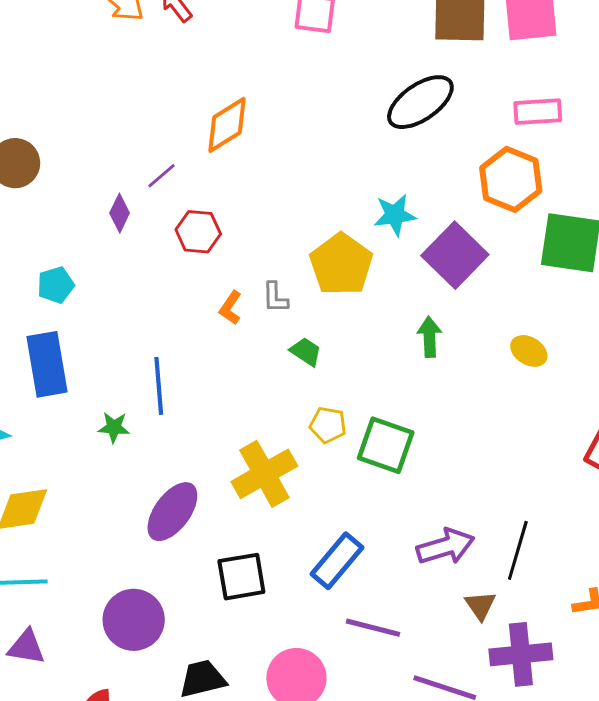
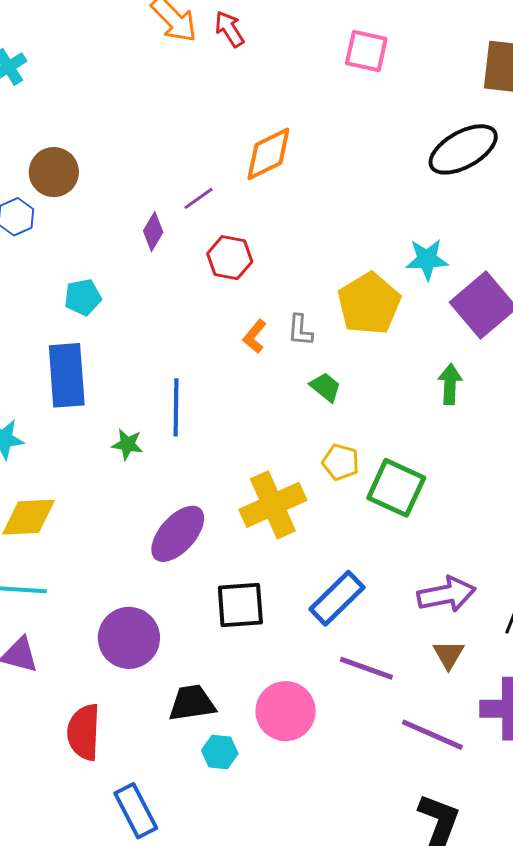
brown triangle: (480, 606) -> (449, 655), moved

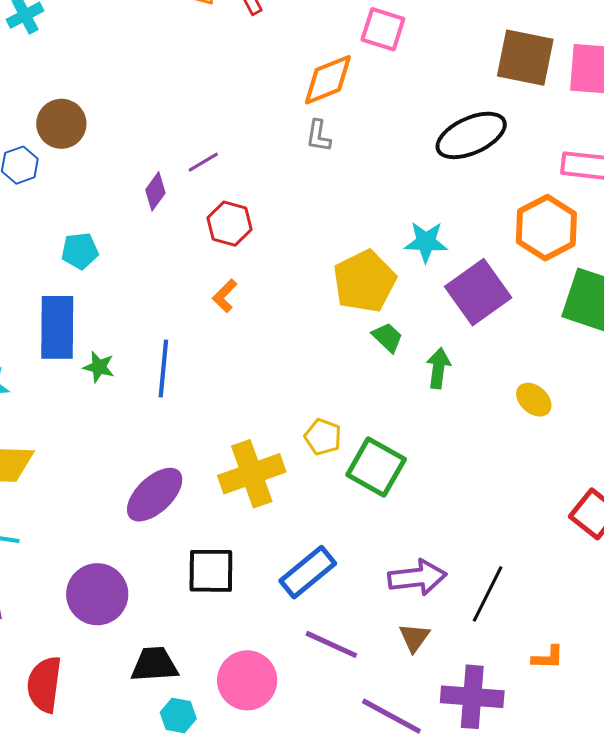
orange diamond: (268, 154) -> (328, 80), moved
gray L-shape: (300, 330) -> (318, 136), moved
orange L-shape: (255, 336) -> (225, 296), moved
green trapezoid: (326, 387) -> (387, 337), moved
green star: (127, 444) -> (99, 367), moved

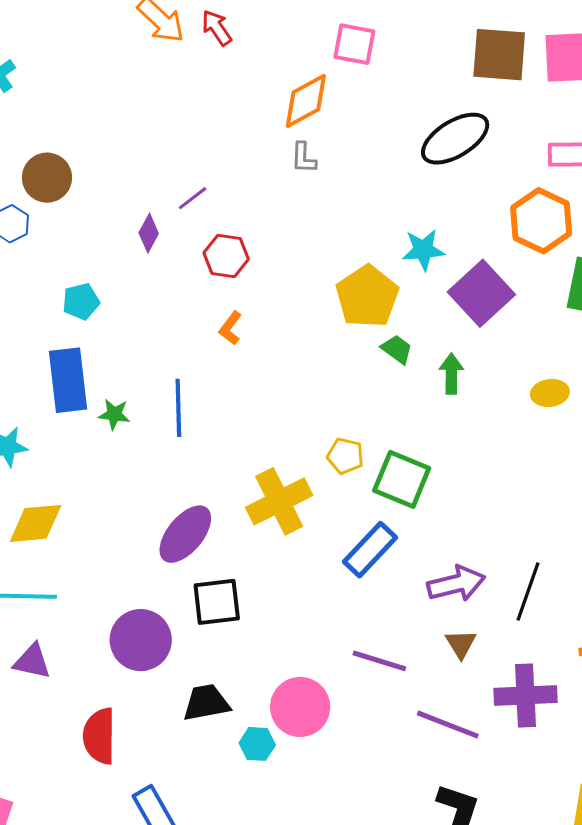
yellow ellipse: (534, 400) -> (550, 393), turned -42
black square: (211, 571) -> (217, 602), moved
blue rectangle: (308, 572) -> (370, 550), moved
cyan hexagon: (178, 716) -> (257, 744), moved

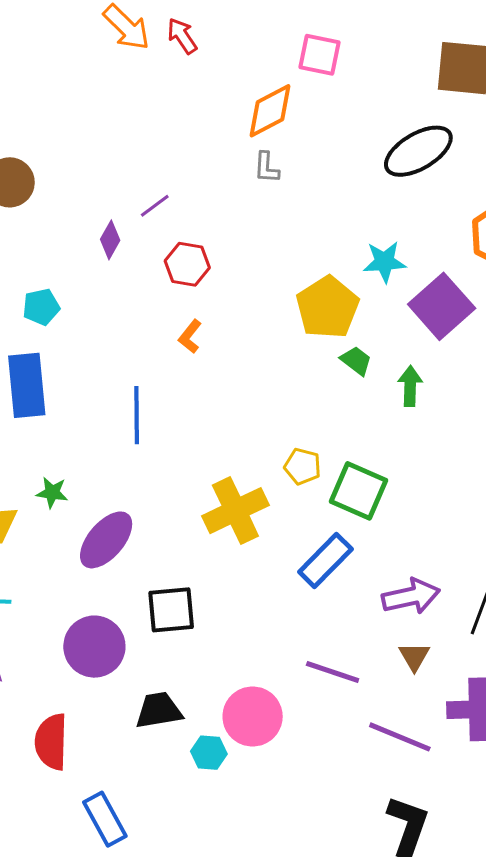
green star: (114, 414) -> (52, 493), moved
purple ellipse: (185, 534) -> (106, 540), moved

